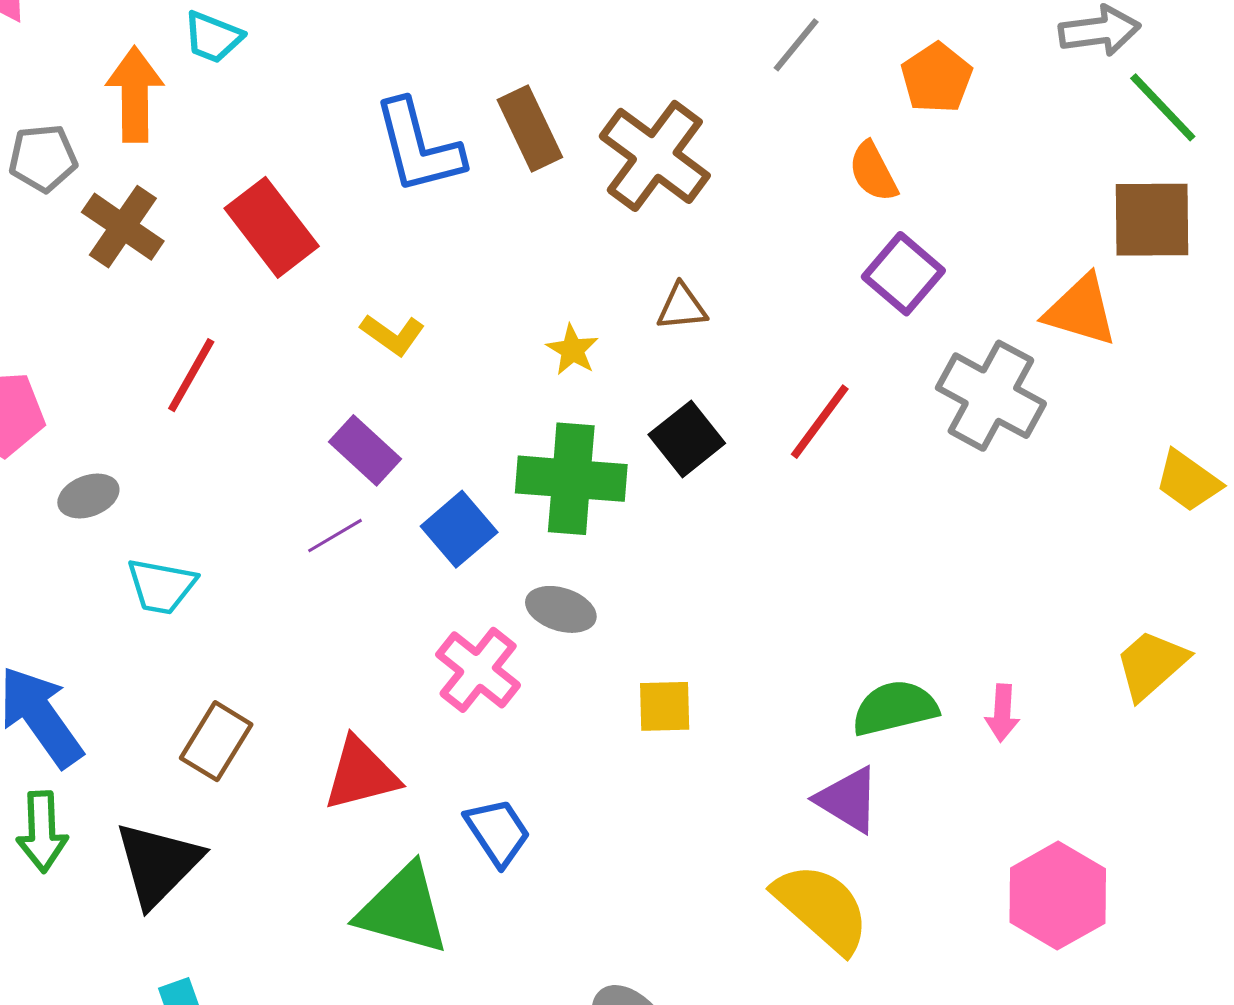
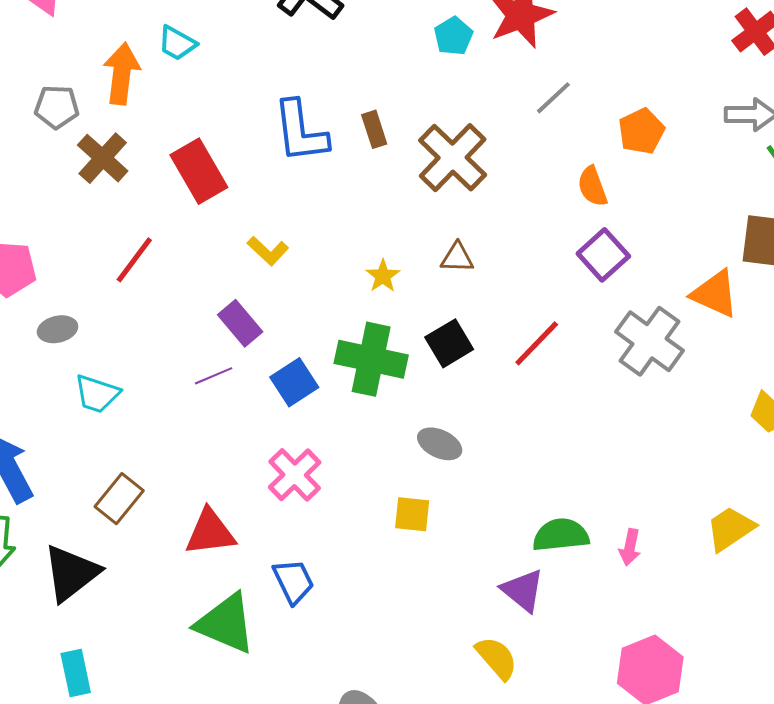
brown rectangle: (530, 129) -> (374, 129), size x0.7
gray ellipse: (561, 609) -> (440, 444), moved
yellow semicircle: (822, 908) -> (497, 658), size x0.7

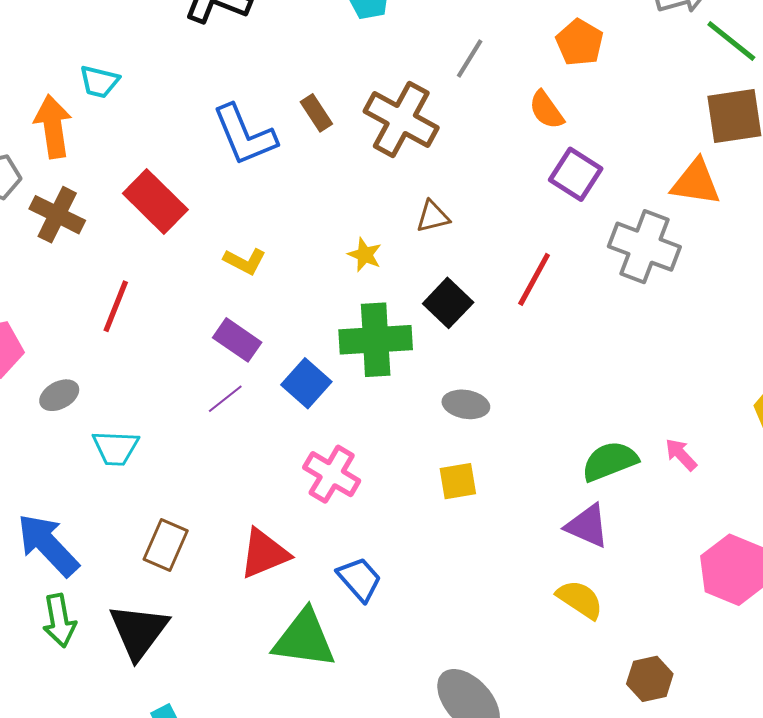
gray line: (553, 98) -> (470, 59), moved
pink arrow: (630, 547) -> (681, 455), turned 141

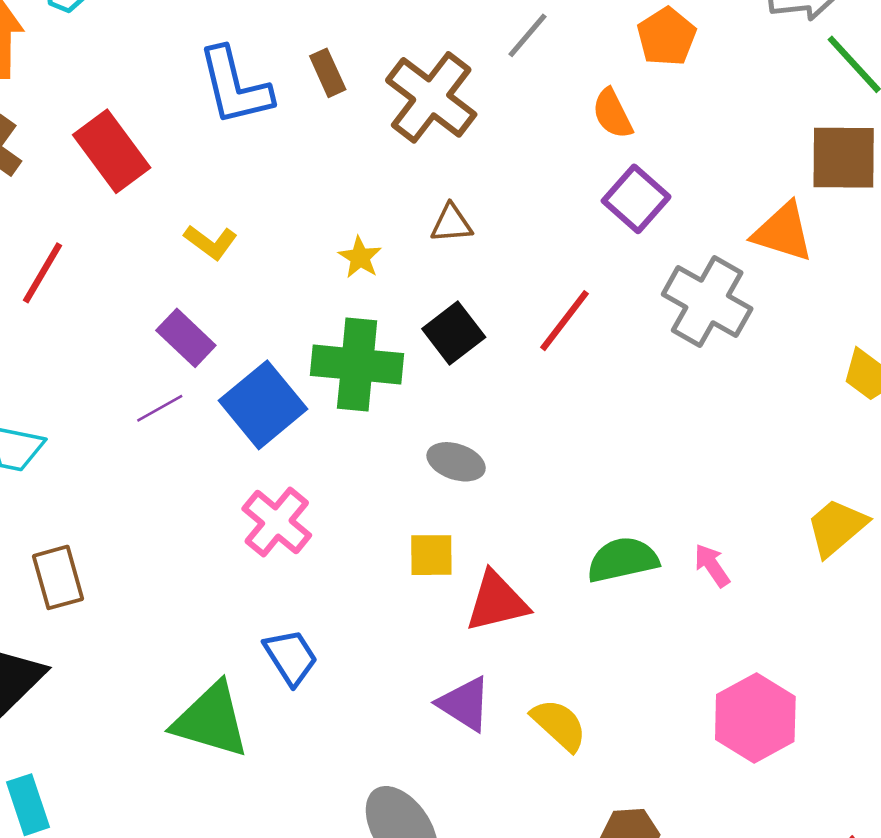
blue square: (306, 383) -> (263, 405), size x1.4
purple triangle: (587, 526) -> (465, 704), moved
brown rectangle: (166, 545) -> (58, 577), turned -48
red triangle: (264, 554) -> (497, 602), moved

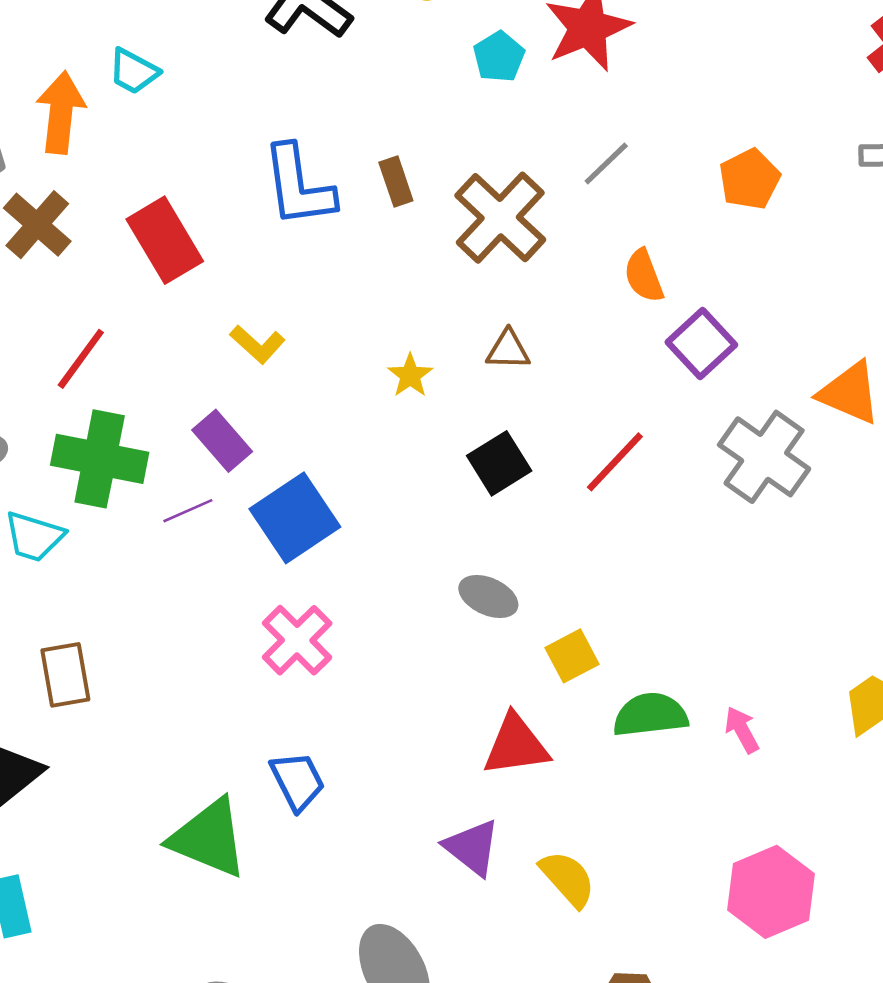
orange semicircle: (612, 114) -> (644, 276), moved
green cross: (357, 364) -> (100, 459), moved
yellow square: (431, 555) -> (572, 656), moved, turned -33

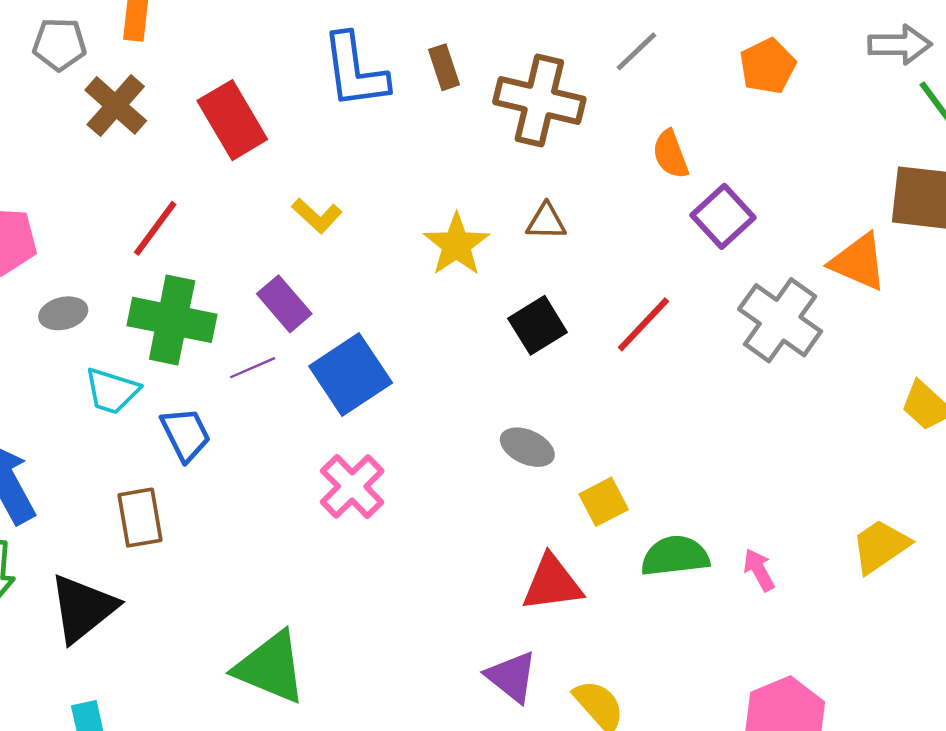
brown cross: (500, 218) -> (539, 101), turned -30
yellow star: (410, 375) -> (456, 245), size x1.6
blue trapezoid: (298, 781) -> (186, 434), moved

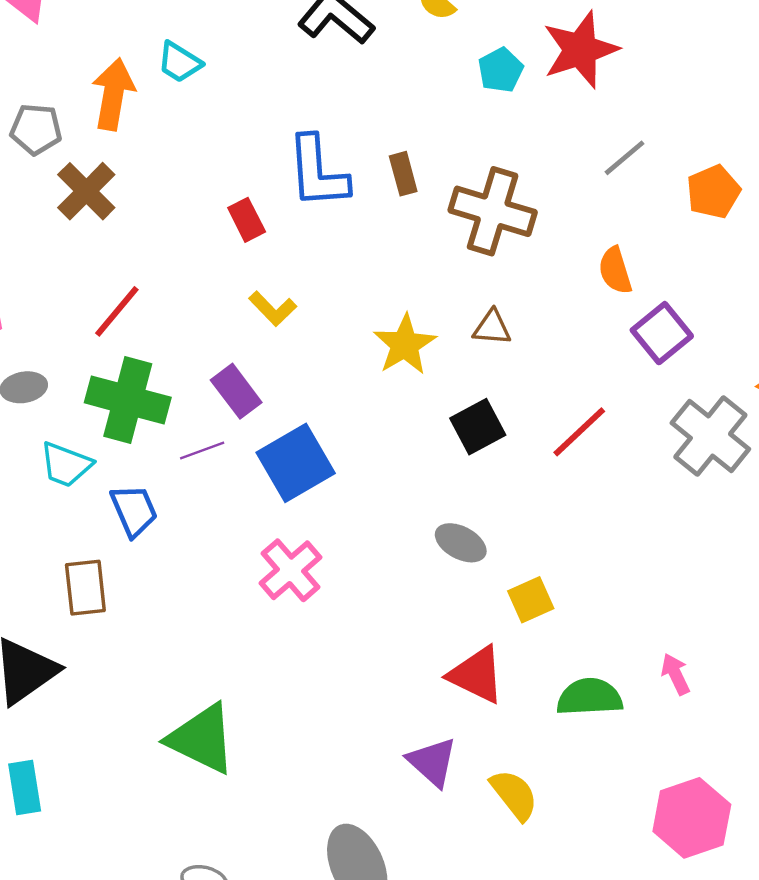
gray line: (636, 51) -> (625, 158), moved
red rectangle: (232, 120) -> (247, 220), moved, size x0.6
green semicircle: (675, 556) -> (590, 697), moved
red triangle: (552, 583) -> (477, 675), turned 30

